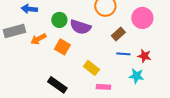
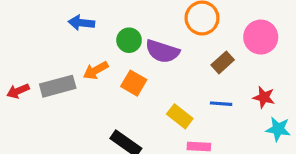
gray rectangle: (14, 31) -> (58, 86), moved
blue line: (123, 54) -> (221, 104), moved
cyan star: (136, 76) -> (278, 129), moved

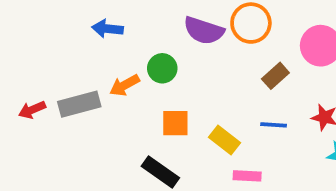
green circle: (129, 40) -> (162, 68), moved
purple semicircle: (162, 51) -> (204, 31), moved
orange square: (134, 83) -> (175, 123), moved, turned -30

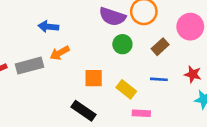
blue arrow: (108, 29) -> (48, 27), moved
green circle: (162, 68) -> (122, 44), moved

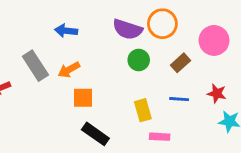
blue arrow: (48, 27) -> (66, 31), moved
gray rectangle: (30, 66) -> (35, 66), moved, turned 72
orange square: (94, 78) -> (83, 98), moved
yellow rectangle: (126, 89) -> (143, 110), turned 36

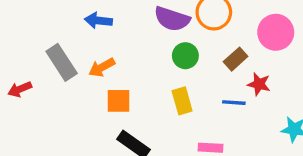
red star: (217, 93) -> (259, 84), moved
yellow rectangle: (143, 110) -> (182, 101), moved

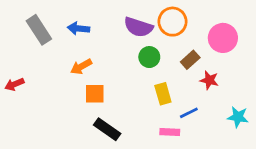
gray rectangle: (62, 62) -> (39, 30), moved
yellow rectangle: (182, 101) -> (163, 94), moved
blue line: (234, 103) -> (189, 113), moved, turned -30

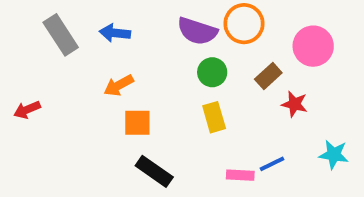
yellow rectangle: (163, 94) -> (214, 117), moved
blue line: (189, 113) -> (272, 164), moved

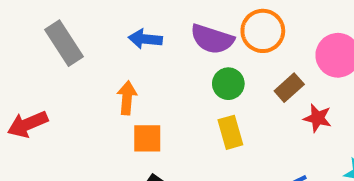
blue arrow: (115, 33) -> (145, 39), moved
orange arrow: (119, 85) -> (127, 98), turned 124
red arrow: (27, 110) -> (28, 124), size x1.4

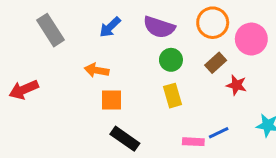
orange circle: (263, 31) -> (213, 23), moved
blue arrow: (145, 39) -> (110, 27), turned -50
orange arrow: (127, 98) -> (97, 70), turned -85

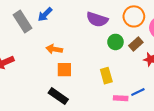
blue arrow: (110, 27) -> (45, 14), moved
green circle: (171, 60) -> (115, 42), moved
yellow rectangle: (172, 96) -> (106, 76), moved
black rectangle: (125, 139) -> (58, 96), moved

